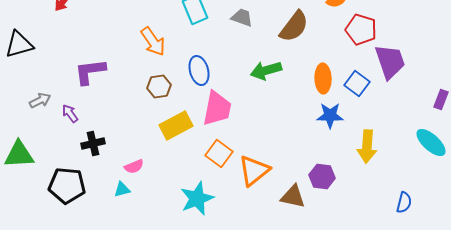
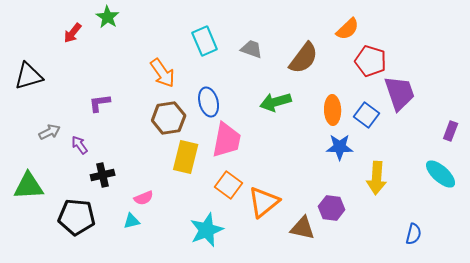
purple L-shape: (90, 71) -> (100, 103), size x0.7
brown hexagon: (159, 86) -> (169, 118), size x1.4
yellow rectangle: (176, 125) -> (186, 157), turned -48

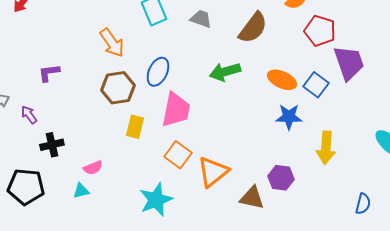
blue ellipse: (209, 102) -> (158, 72), turned 40
orange ellipse: (333, 110) -> (282, 80), turned -64
yellow rectangle: (186, 157) -> (135, 127), size x0.7

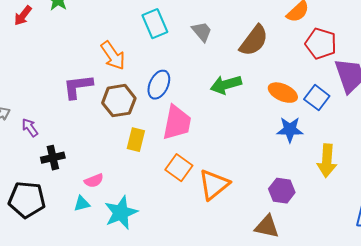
gray trapezoid: (201, 19) -> (202, 32), turned 30
purple L-shape: (49, 73) -> (78, 87), moved, size x1.4
brown triangle: (252, 198) -> (267, 227), moved
cyan star: (156, 200) -> (121, 213), moved

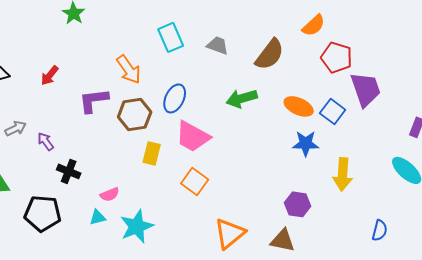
red arrow: (23, 16) -> (50, 75), moved
gray trapezoid: (202, 32) -> (218, 45), turned -30
pink trapezoid: (177, 123) -> (193, 136), turned 108
black cross: (53, 158) -> (69, 171), turned 35
orange triangle: (214, 185) -> (230, 233), moved

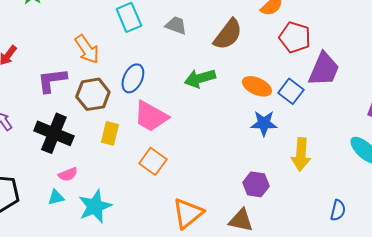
purple trapezoid: (366, 89) -> (324, 69), turned 42
black cross: (69, 171) -> (54, 133), moved, size x1.6

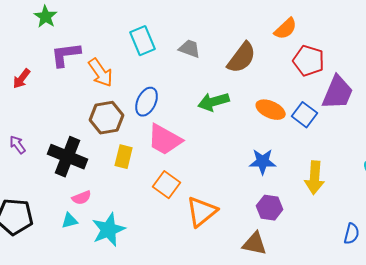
purple L-shape: (52, 80) -> (66, 55), moved
blue star: (264, 123) -> (263, 162), moved
orange triangle: (188, 213) -> (202, 212), moved

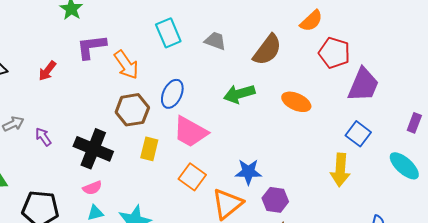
blue square: (305, 115) -> (358, 134), moved
blue star: (263, 162) -> (248, 172), moved
pink semicircle: (82, 198) -> (92, 188), moved
purple hexagon: (270, 208) -> (275, 200), moved

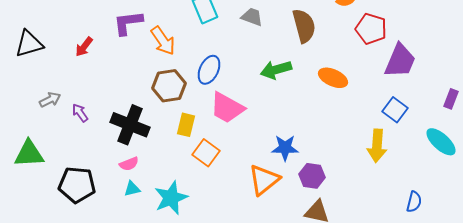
brown semicircle: (267, 50) -> (304, 26), turned -52
orange square: (192, 177) -> (206, 153), moved

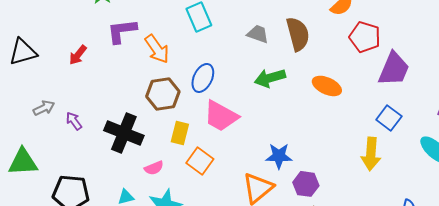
gray trapezoid: (252, 17) -> (258, 34), moved
pink semicircle: (129, 164) -> (154, 168), moved

